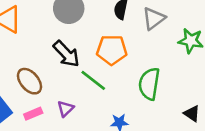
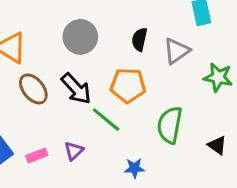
brown ellipse: (29, 81) -> (33, 89), moved
black triangle: (192, 114) -> (217, 145), moved

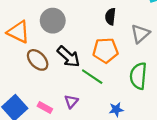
gray circle: (80, 37) -> (53, 21), moved
gray triangle: (177, 51) -> (140, 34), moved
pink rectangle: (37, 155) -> (45, 108), turned 56

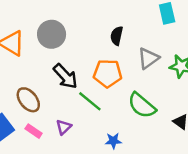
brown ellipse: (38, 60) -> (28, 100), moved
green semicircle: (138, 76) -> (142, 105), turned -60

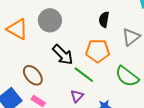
purple triangle: (64, 127) -> (77, 96), moved

